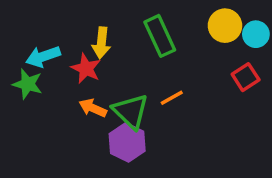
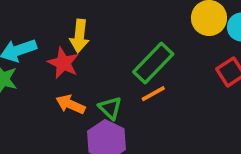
green rectangle: (160, 36) -> (153, 63), moved, turned 69
green triangle: (131, 111) -> (110, 108), size x0.6

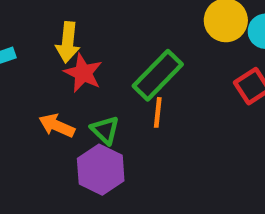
red star: (63, 63) -> (83, 73), moved
orange line: (153, 94) -> (158, 112), turned -55

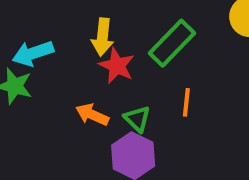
green rectangle: (158, 75) -> (172, 43), moved

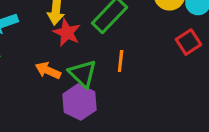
green triangle: (137, 119) -> (83, 74), size x1.4

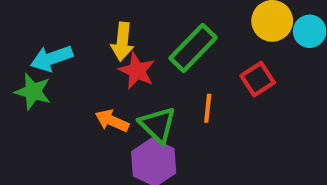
red square: (188, 42) -> (258, 79), moved

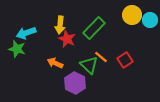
red square: (258, 79) -> (125, 60), moved
orange line: (208, 108) -> (101, 57), turned -56
green triangle: (158, 125) -> (89, 65), moved

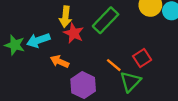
cyan arrow: (26, 33) -> (38, 40), moved
orange line: (101, 57) -> (114, 65), moved
green triangle: (89, 65) -> (130, 82), moved, turned 30

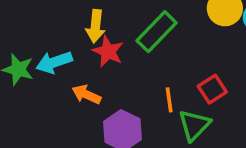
orange line: (114, 65) -> (169, 100), turned 42

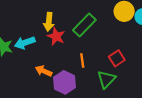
orange arrow: (86, 95) -> (44, 71), moved
orange line: (169, 100) -> (82, 61), moved

